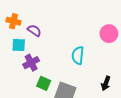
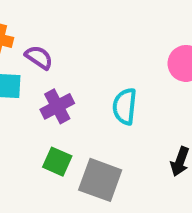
purple cross: (31, 63) -> (57, 106), moved

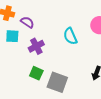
cyan semicircle: (125, 106) -> (70, 36), moved, turned -30

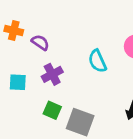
cyan square: (12, 36) -> (18, 82), moved

